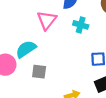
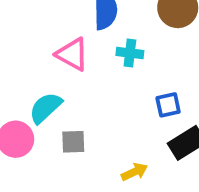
pink triangle: (47, 20) -> (72, 54), turned -30

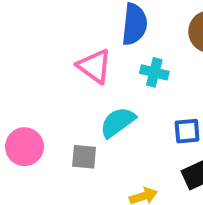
cyan semicircle: (45, 108) -> (118, 122), moved

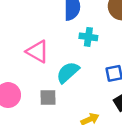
pink triangle: (94, 66) -> (37, 52), moved

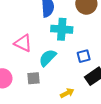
cyan cross: (88, 37) -> (62, 29), size x1.5

